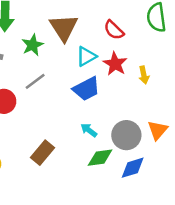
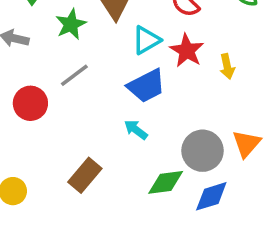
cyan arrow: (89, 130) -> (136, 130), moved

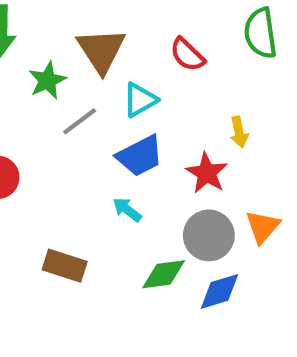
red star: (187, 51) -> (207, 173), moved
gray line: (74, 75) -> (80, 121), moved
brown rectangle: (85, 175) -> (65, 266), turned 68

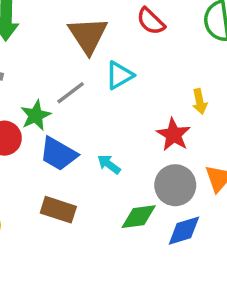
red semicircle: (187, 55) -> (151, 21), moved
green star: (47, 80) -> (36, 115), moved
blue trapezoid: (140, 156) -> (58, 154), moved, turned 57

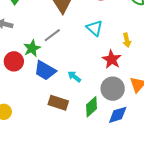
cyan triangle: (119, 75) -> (94, 28), moved, turned -48
brown rectangle: (58, 210) -> (58, 103), moved
green diamond: (139, 217) -> (91, 107), turned -35

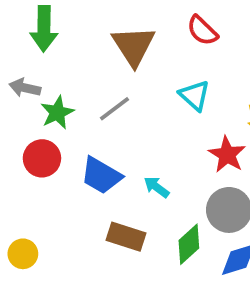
green star: (32, 48) -> (57, 113), moved

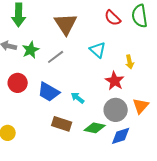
red semicircle: (202, 31) -> (113, 18), moved
green star: (57, 113) -> (31, 50), moved
green diamond: (189, 244) -> (95, 128), turned 55

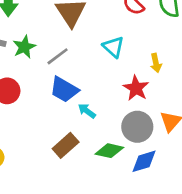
blue trapezoid: (49, 92) -> (64, 90), moved
brown rectangle: (62, 124) -> (66, 145), turned -60

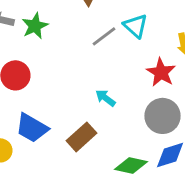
gray line: (58, 56) -> (104, 36), moved
blue trapezoid: (64, 90) -> (32, 128), moved
green diamond: (109, 151) -> (131, 165), moved

